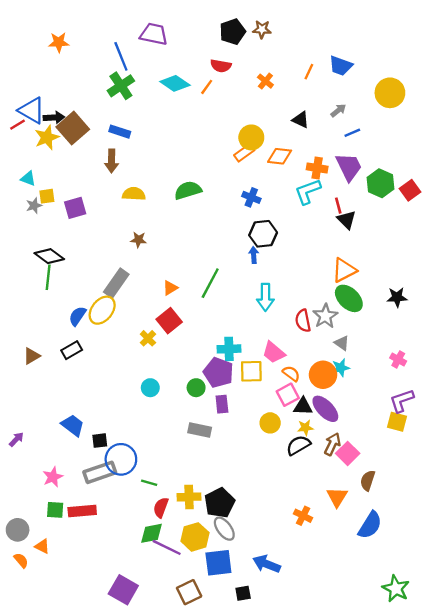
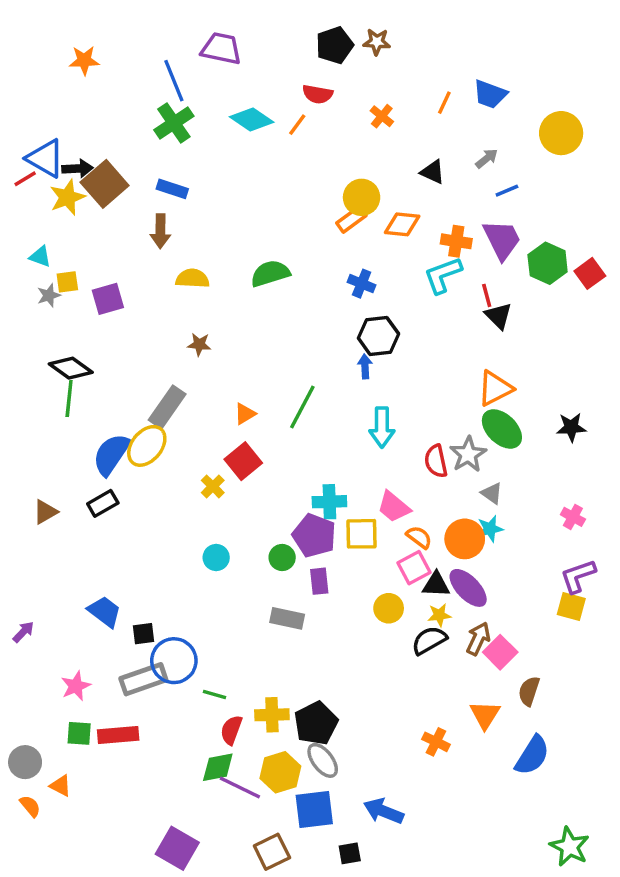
blue semicircle: (77, 316) -> (111, 454), size x1.5

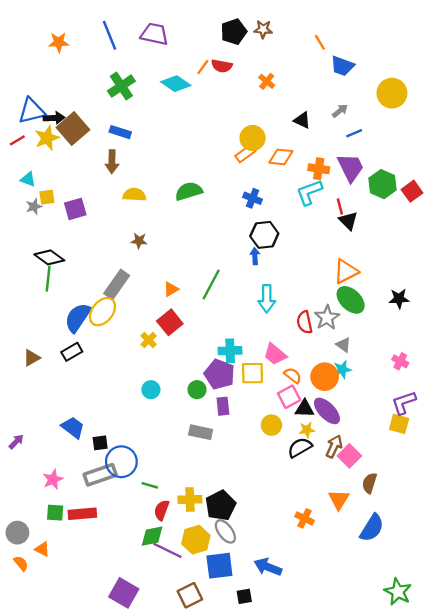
blue line: (174, 81) -> (110, 35), moved
orange line: (444, 103) -> (320, 42), moved, turned -56
orange line: (297, 125) -> (203, 67), moved
blue triangle: (45, 158) -> (32, 111), turned -44
red line: (25, 179) -> (17, 140), moved

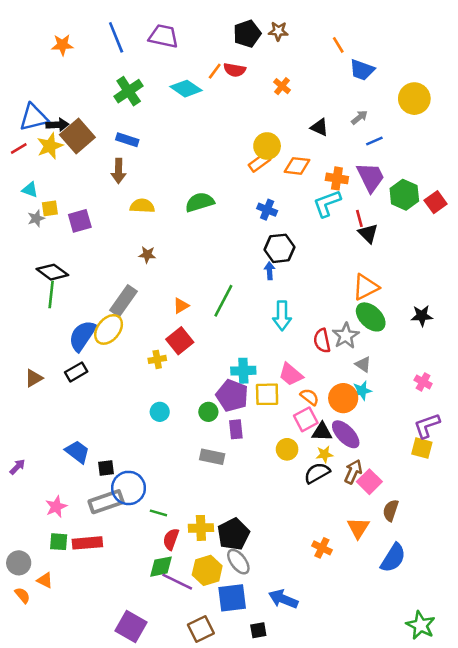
yellow cross: (149, 340) -> (157, 359), turned 35

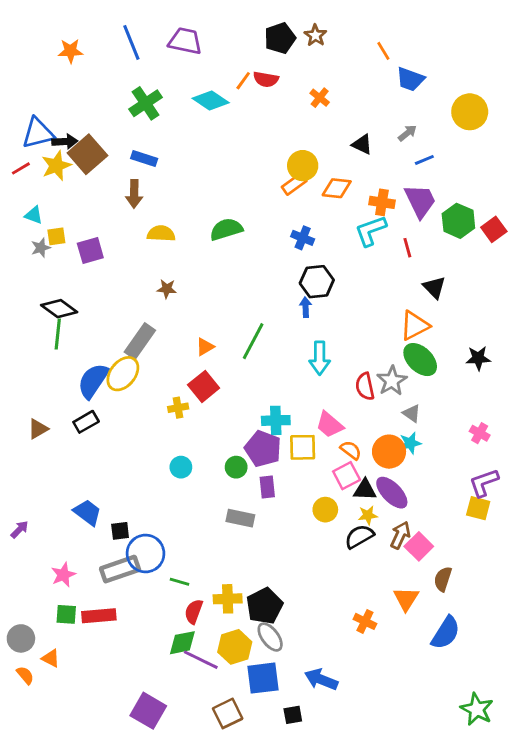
brown star: (278, 31) -> (315, 35), turned 30
black triangle: (368, 233) -> (434, 287), moved

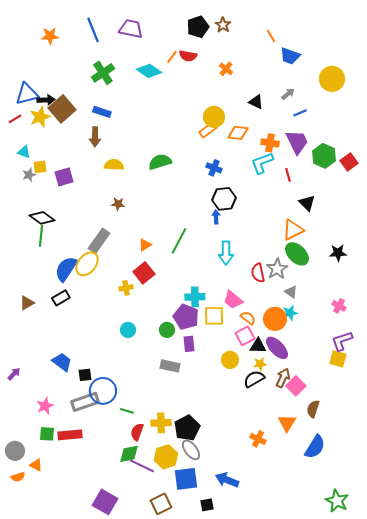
orange semicircle: (25, 675) -> (18, 477), turned 112

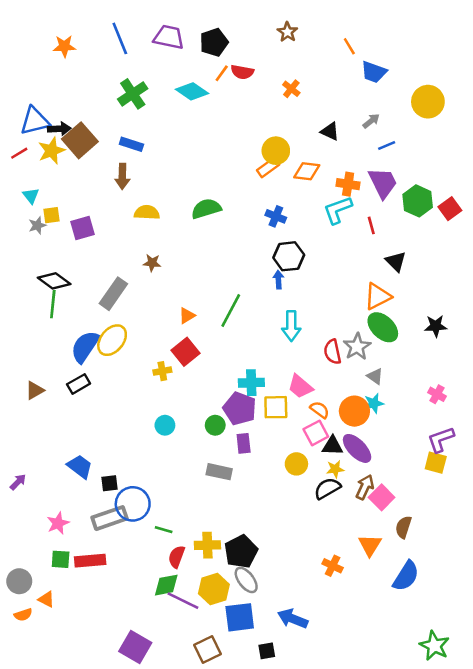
black pentagon: (198, 27) -> (214, 42), moved
cyan triangle: (24, 152) -> (31, 196), turned 32
gray rectangle: (99, 241) -> (113, 294), moved

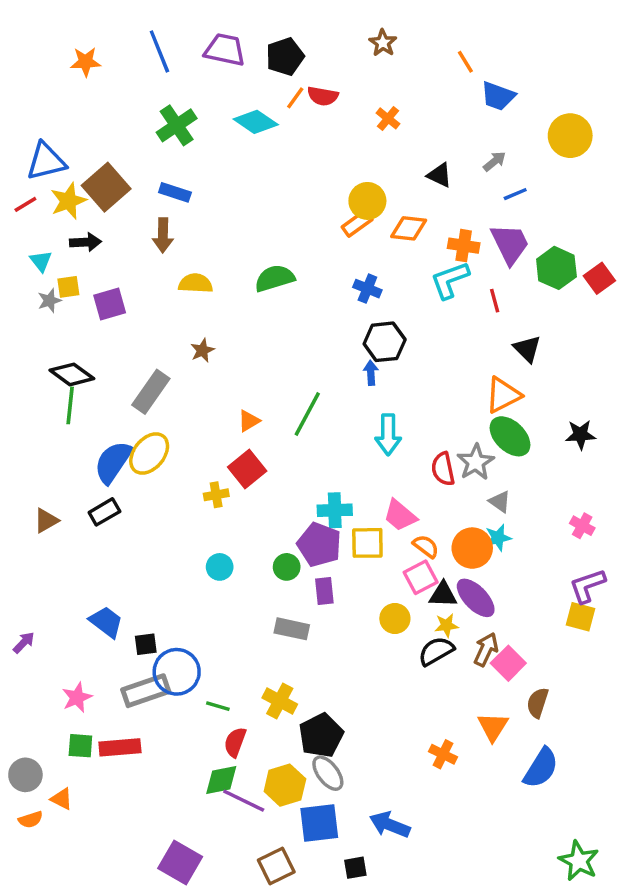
black arrow: (59, 129) -> (86, 242), moved
brown star: (152, 263) -> (202, 350), turned -30
yellow cross: (207, 545) -> (280, 701), moved, turned 30

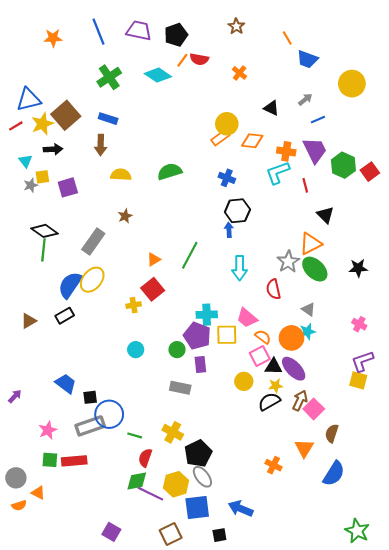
gray star: (476, 462) -> (288, 262), moved
purple square: (180, 863) -> (111, 532), size x0.7

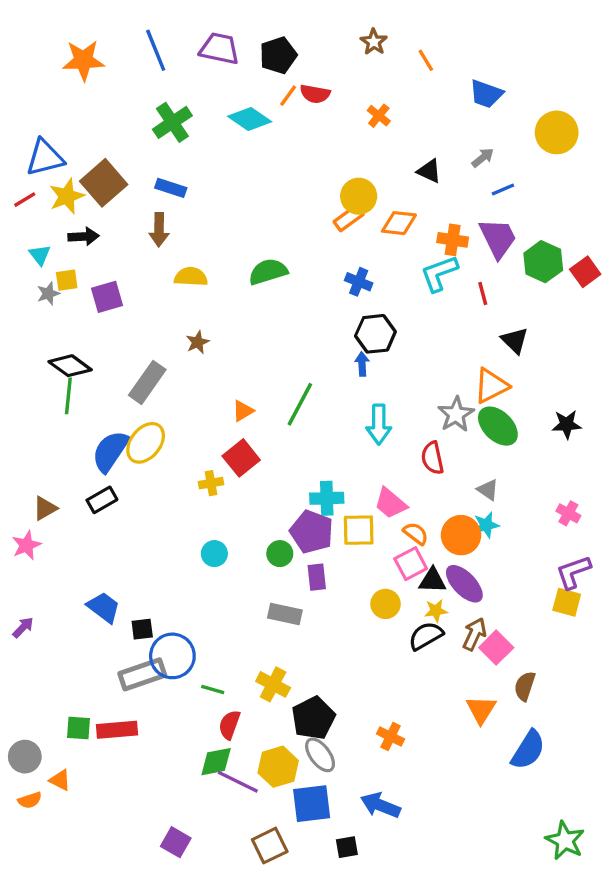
orange star: (53, 38) -> (83, 60), size x1.4
orange line: (287, 38) -> (426, 60), moved
pink star: (48, 430) -> (26, 545), moved
orange cross: (273, 465) -> (391, 736), moved

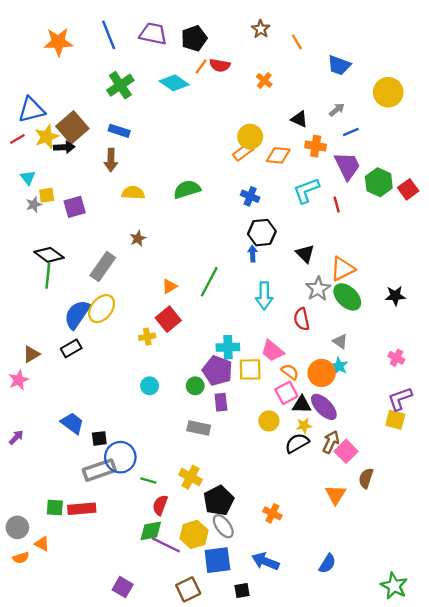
black arrow: (83, 236) -> (64, 147), moved
orange cross: (453, 240) -> (316, 146), moved
black triangle: (515, 341) -> (305, 254), moved
cyan star: (486, 525) -> (339, 366), turned -30
blue semicircle: (528, 750) -> (327, 564), moved, size x0.7

